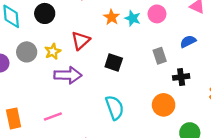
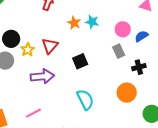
black circle: (45, 13) -> (11, 39), moved
pink circle: (157, 14) -> (123, 29), moved
yellow star: (53, 51) -> (28, 50), moved
black square: (114, 63) -> (80, 61), turned -35

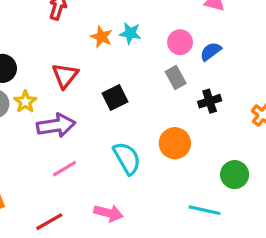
yellow star: (28, 50) -> (25, 102), moved
orange circle: (127, 93) -> (175, 143), moved
pink line: (34, 113) -> (65, 169), moved

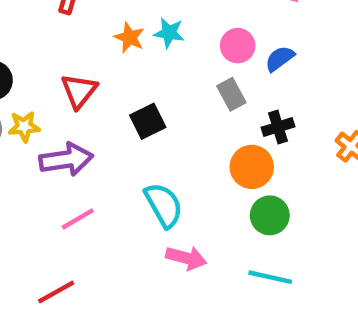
yellow star: (25, 102) -> (24, 127), turned 30
orange circle: (175, 143) -> (252, 167), moved
green circle: (235, 175) -> (270, 215), moved
pink arrow: (108, 213) -> (186, 258), moved

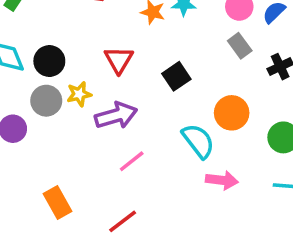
orange circle: (252, 167) -> (232, 113), moved

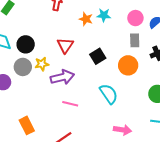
gray rectangle: (240, 46) -> (135, 40), turned 32
orange circle: (232, 113) -> (128, 65), moved
pink line: (132, 161) -> (70, 104), turned 49
pink arrow: (222, 180) -> (122, 130), moved

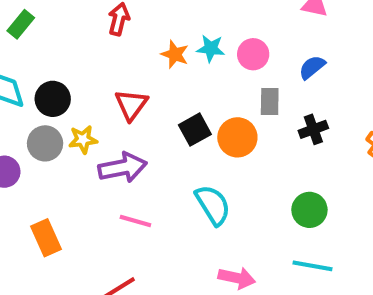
pink circle: (135, 18) -> (253, 54), moved
orange circle: (128, 65) -> (237, 137), moved
orange rectangle: (27, 125) -> (46, 238), moved

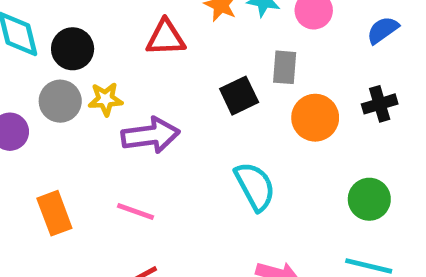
gray rectangle: (270, 102) -> (285, 67), moved
red triangle: (131, 105) -> (166, 38), moved, turned 48
orange circle: (237, 137) -> (315, 118), moved
pink line: (135, 221) -> (136, 211), moved

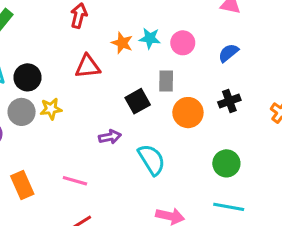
purple arrow: (150, 135) -> (110, 137), moved, size x0.6

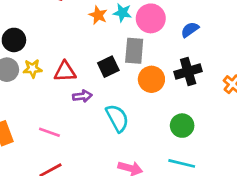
pink circle: (183, 43) -> (151, 18), size x1.4
red triangle: (88, 66) -> (65, 72), moved
gray rectangle: (166, 81) -> (134, 51), size x1.4
black cross: (229, 101) -> (188, 72), size x1.4

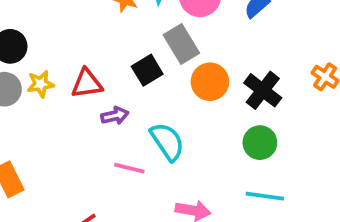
gray rectangle: (134, 51) -> (181, 44), turned -30
black cross: (188, 72) -> (263, 90), moved, turned -30
pink line: (49, 132) -> (129, 168), moved

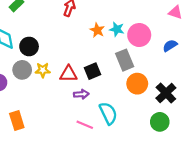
black square: (147, 70) -> (93, 71), moved

